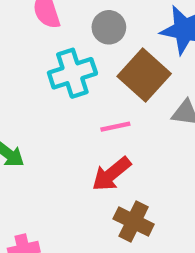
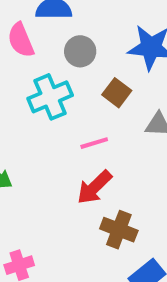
brown square: (144, 75) -> (117, 93), size x0.6

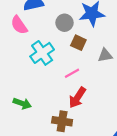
gray circle: (80, 51) -> (64, 23), moved
brown cross: (119, 230) -> (62, 121), moved

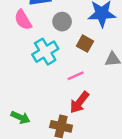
gray circle: (64, 23) -> (62, 22), moved
green arrow: (22, 103) -> (20, 117), moved

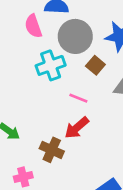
gray circle: (62, 22) -> (75, 36), size x1.6
pink line: (76, 76) -> (78, 98), turned 35

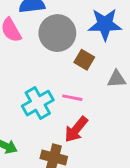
cyan cross: (51, 65) -> (38, 103), moved

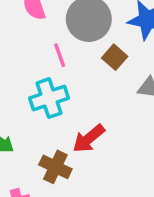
pink line: (72, 98) -> (60, 55), moved, turned 48

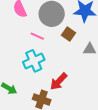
pink line: (60, 55) -> (37, 36), turned -40

